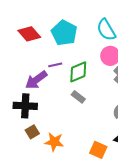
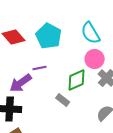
green diamond: (78, 72) -> (77, 80), moved

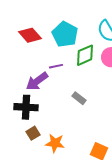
green diamond: (77, 80) -> (85, 55), moved

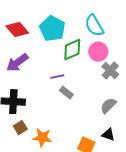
purple line: (56, 66) -> (57, 77), moved
purple arrow: (37, 81) -> (17, 63), moved

